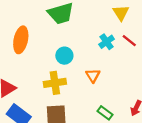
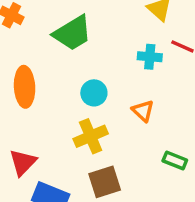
cyan cross: (107, 42) -> (150, 57), turned -35

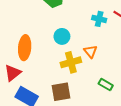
orange ellipse: (25, 87) -> (25, 48), moved
yellow cross: (91, 136) -> (71, 62), moved

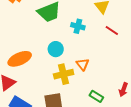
cyan cross: (99, 19) -> (78, 26), moved
orange ellipse: (25, 48) -> (20, 59), turned 60

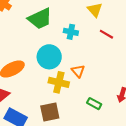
cyan circle: (56, 49) -> (49, 57), size x1.5
yellow cross: (64, 74) -> (59, 82), turned 30

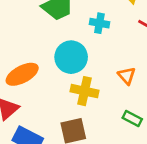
orange triangle: (78, 71) -> (127, 76), moved

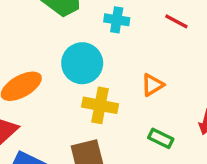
orange triangle: (127, 76) -> (152, 85), turned 42

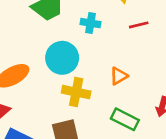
red line: (176, 21) -> (139, 25), turned -42
green rectangle: (161, 138) -> (125, 119), size x1.4

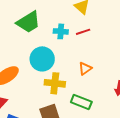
red line: (139, 25) -> (83, 32), moved
green rectangle: (125, 119) -> (81, 102), moved

